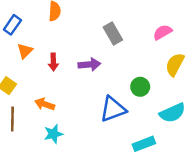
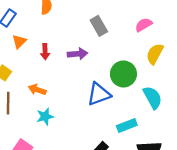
green circle: (140, 87) -> (123, 74), size x1.5
cyan semicircle: (172, 113) -> (153, 97), turned -95

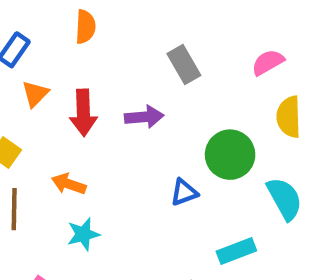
red arrow: (45, 52) -> (83, 113), size x1.5
yellow semicircle: (155, 54) -> (289, 117), turned -30
blue triangle: (99, 94) -> (184, 192), size x0.6

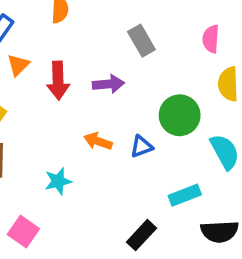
pink semicircle: (268, 62) -> (211, 39), turned -56
orange arrow: (69, 184) -> (98, 141), moved

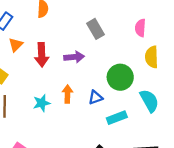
orange arrow: (98, 141) -> (67, 94), turned 72
cyan star: (58, 181) -> (42, 103), moved
cyan rectangle: (185, 195) -> (117, 118), moved

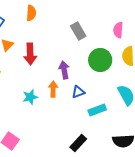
purple arrow: (74, 57) -> (64, 70), moved, turned -96
green circle: (120, 77) -> (100, 60), moved

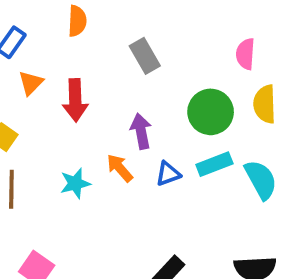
gray rectangle: (78, 31) -> (145, 56), moved
orange arrow: (53, 89) -> (120, 168), turned -42
cyan rectangle: (97, 110) -> (214, 164), moved

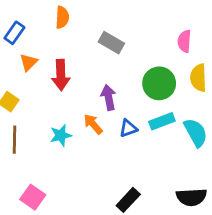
gray rectangle: (145, 56) -> (111, 43), turned -30

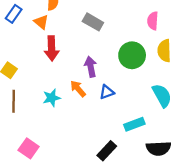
orange triangle: (28, 62) -> (41, 22), moved, turned -35
cyan rectangle: (162, 121) -> (134, 124), moved

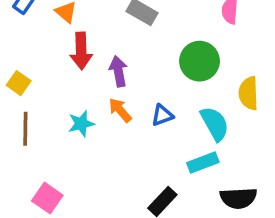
yellow semicircle: (164, 51) -> (249, 93), moved
purple arrow: (91, 67) -> (118, 71), moved
cyan semicircle: (162, 96) -> (215, 124), moved

